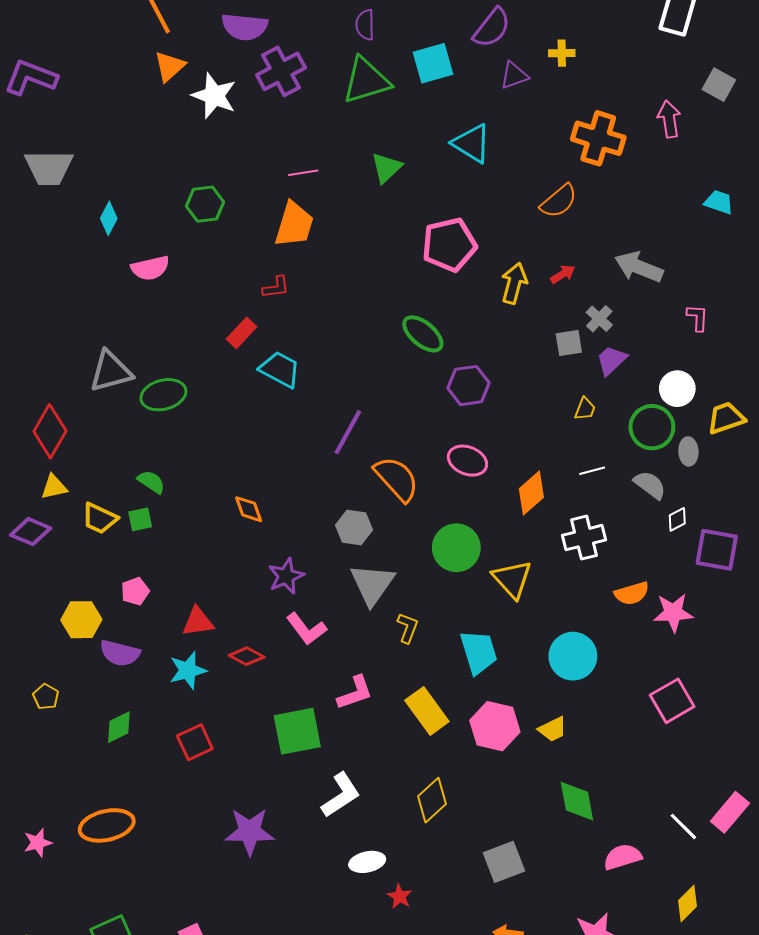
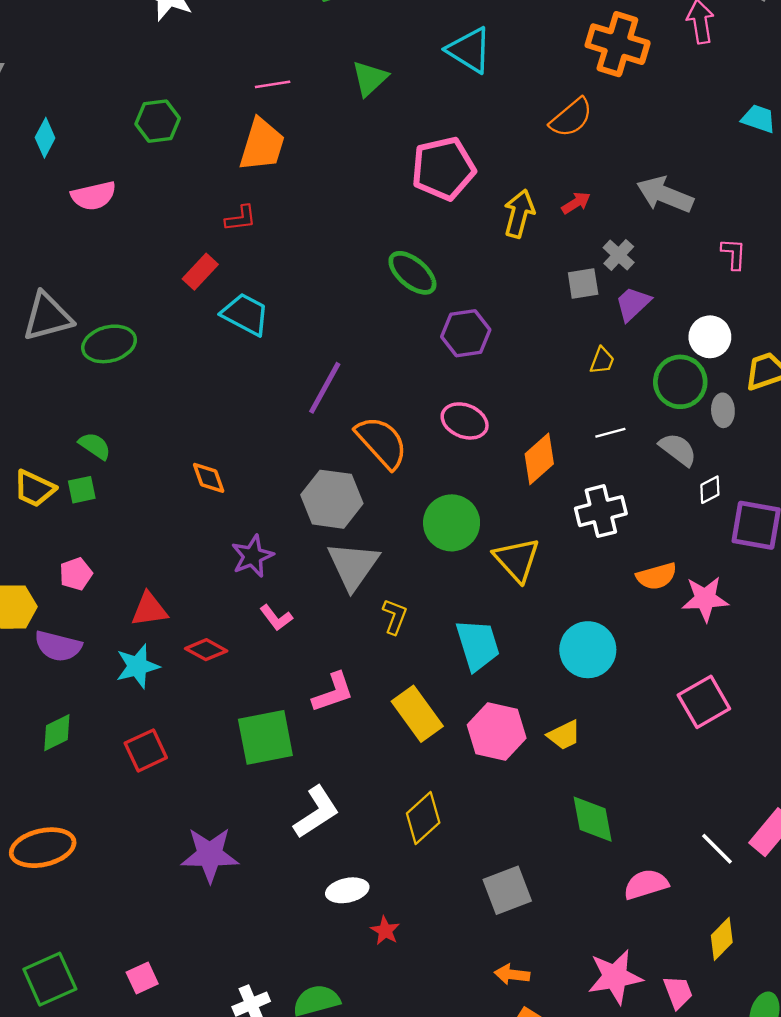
gray hexagon: (354, 527) -> (332, 499), size x1.4
pink L-shape: (306, 629) -> (276, 618), size x0.7

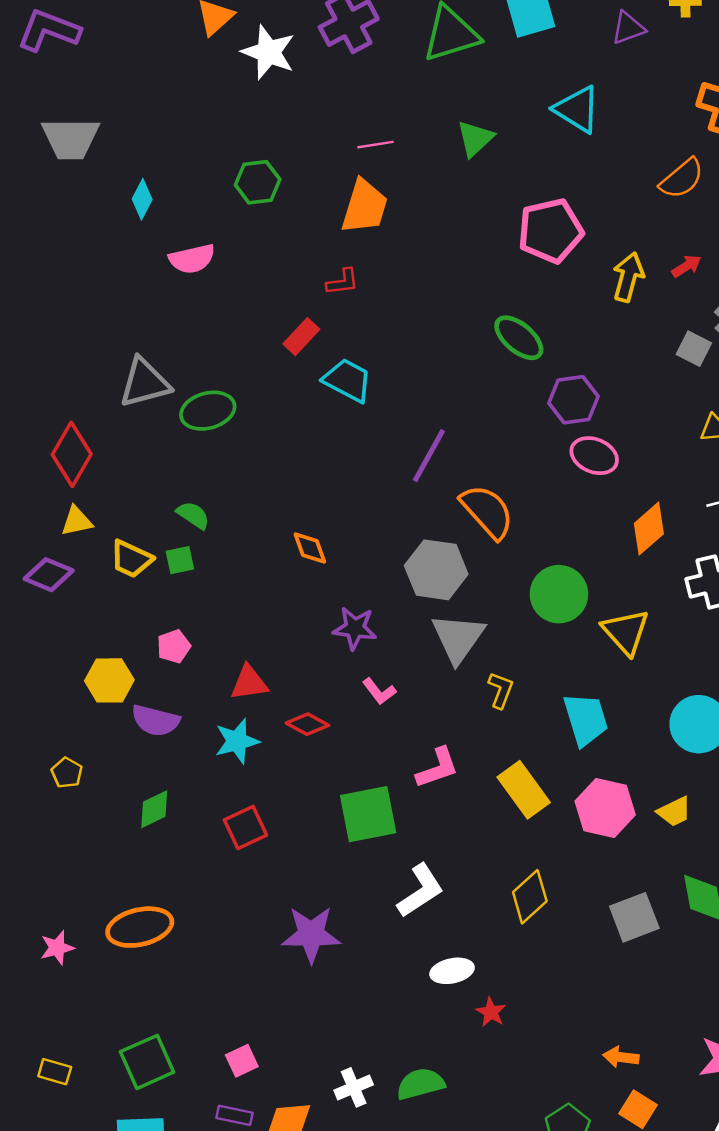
gray square: (583, 283) -> (694, 349), turned 36
pink ellipse: (465, 421) -> (594, 456), moved
purple star: (252, 556) -> (355, 628), turned 30
gray square: (507, 890) -> (634, 917), moved

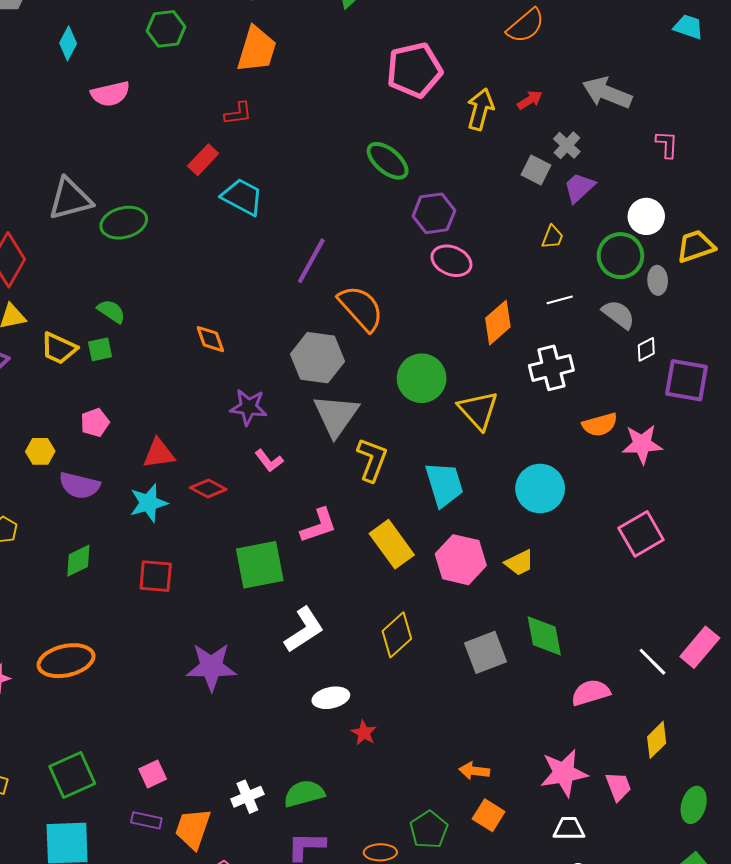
yellow hexagon: (109, 680) -> (40, 451), size x0.7
yellow L-shape: (501, 690) -> (372, 460), size x1.4
red square: (245, 827) -> (156, 576), turned 30

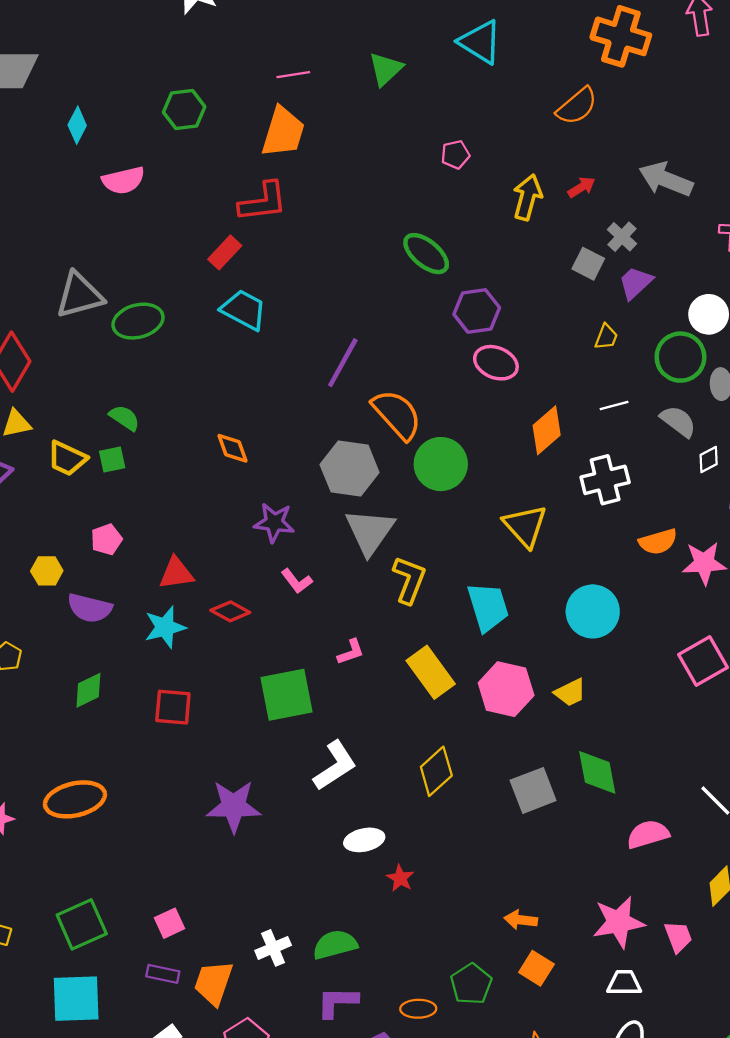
pink pentagon: (414, 70) -> (455, 154), size x0.5
red L-shape: (238, 113) -> (263, 202), size x1.6
cyan trapezoid: (242, 197) -> (244, 310), moved
green circle: (422, 378) -> (441, 464), moved
pink L-shape: (319, 526) -> (351, 652), size x0.7

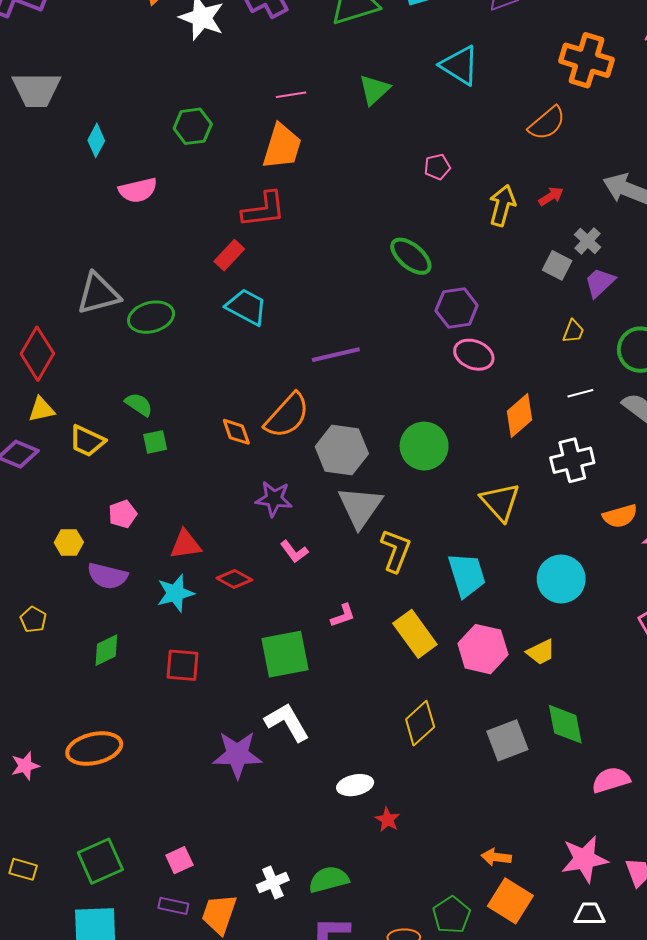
purple line: (343, 363) -> (336, 355), turned 48
orange semicircle: (397, 414) -> (287, 416), moved, turned 84
green square: (112, 460) -> (155, 442), moved
white L-shape: (335, 766) -> (287, 722), moved, turned -87
orange square: (536, 968) -> (510, 901), size x1.4

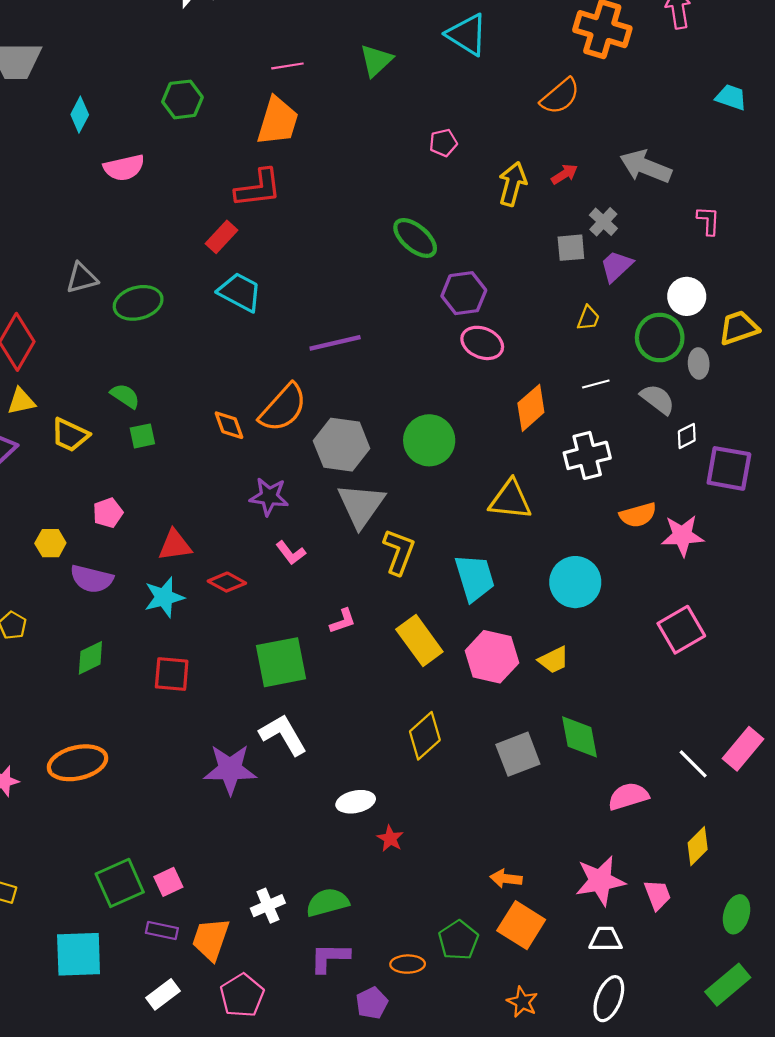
gray square: (557, 265) -> (571, 248), turned -32
gray triangle: (98, 294) -> (82, 278), size x0.7
yellow triangle: (500, 502) -> (510, 500), turned -42
green square: (100, 861) -> (120, 883), moved

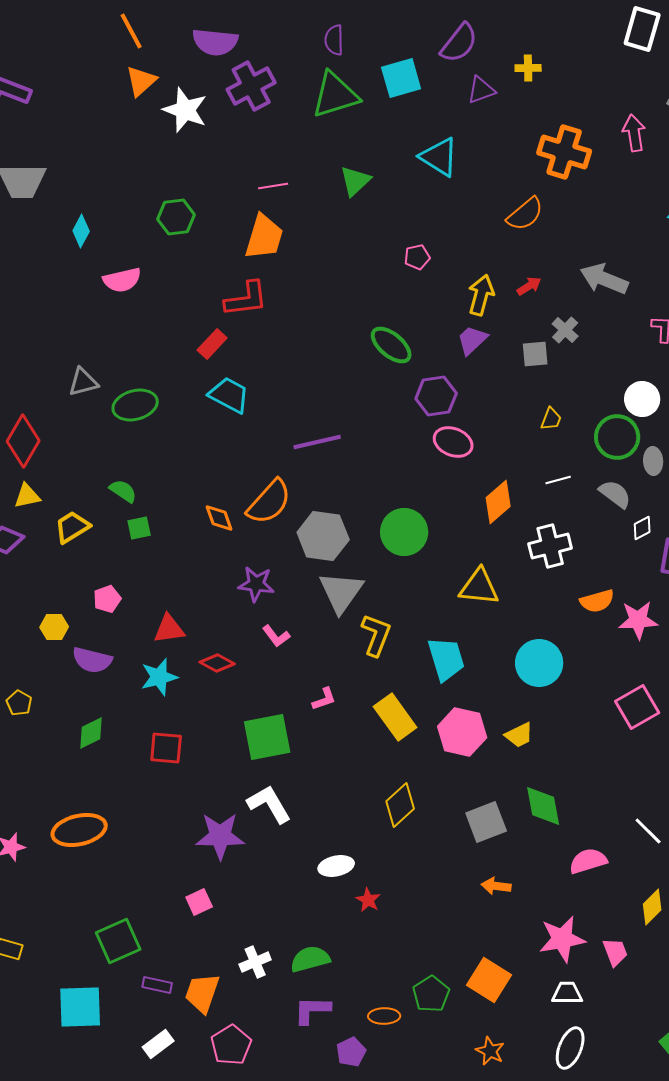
purple trapezoid: (616, 266) -> (472, 340), moved
yellow trapezoid: (70, 435) -> (72, 527), turned 123
orange arrow: (506, 879) -> (496, 886), moved
pink square: (168, 882) -> (199, 902), moved

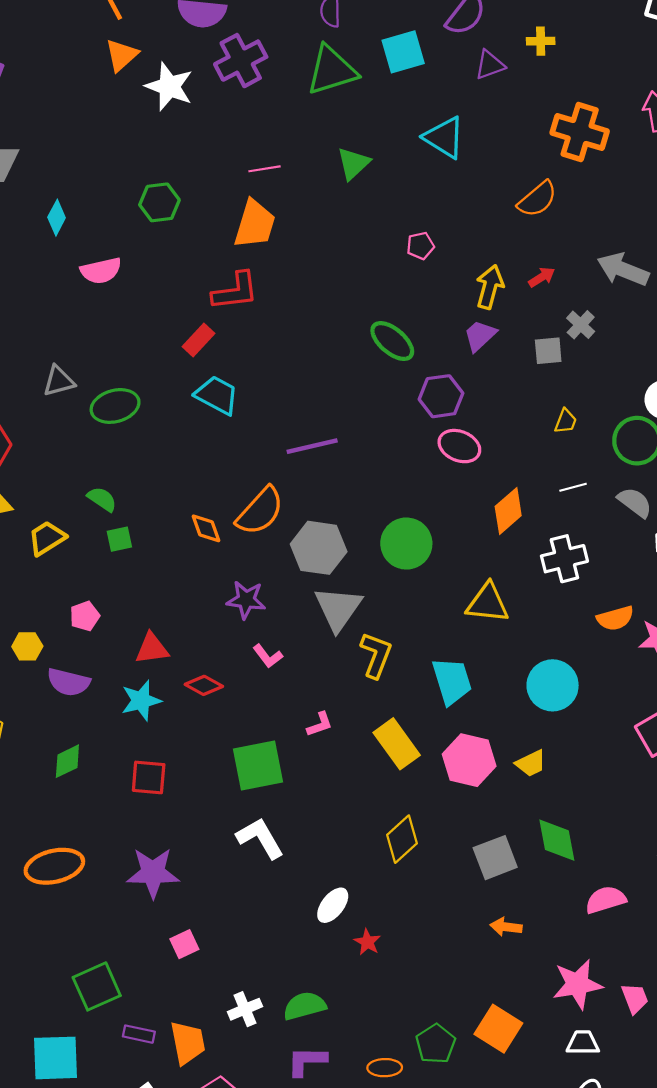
purple star: (220, 836) -> (153, 873), moved
white ellipse: (336, 866) -> (333, 905), turned -40
orange trapezoid: (202, 993) -> (188, 1043), turned 150

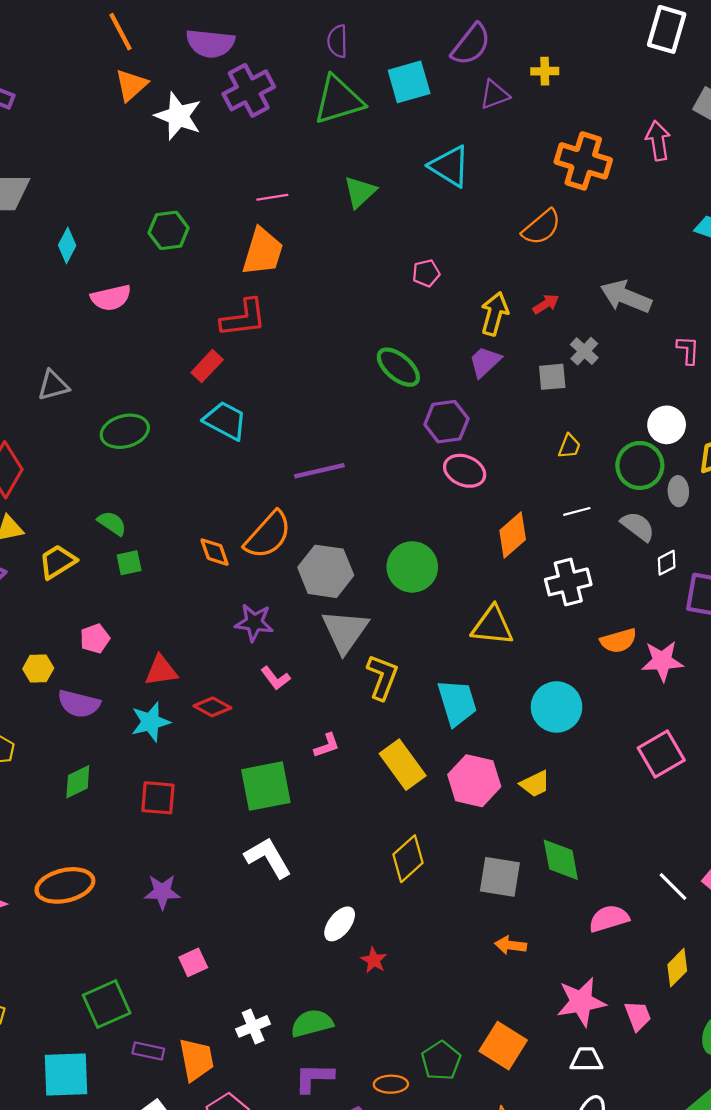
gray triangle: (59, 381) -> (53, 385), moved
gray square: (495, 858) -> (500, 877), turned 30
purple star: (153, 873) -> (162, 892), size x0.7

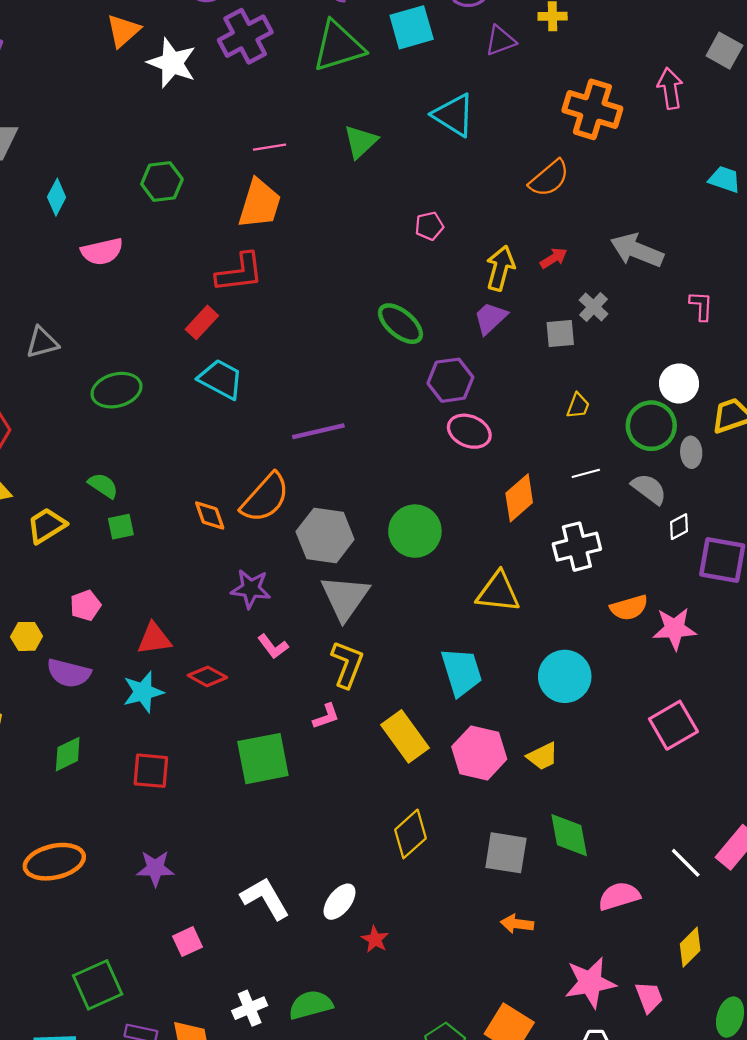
yellow L-shape: (382, 677) -> (347, 664), moved
white L-shape: (268, 858) -> (265, 898), moved

